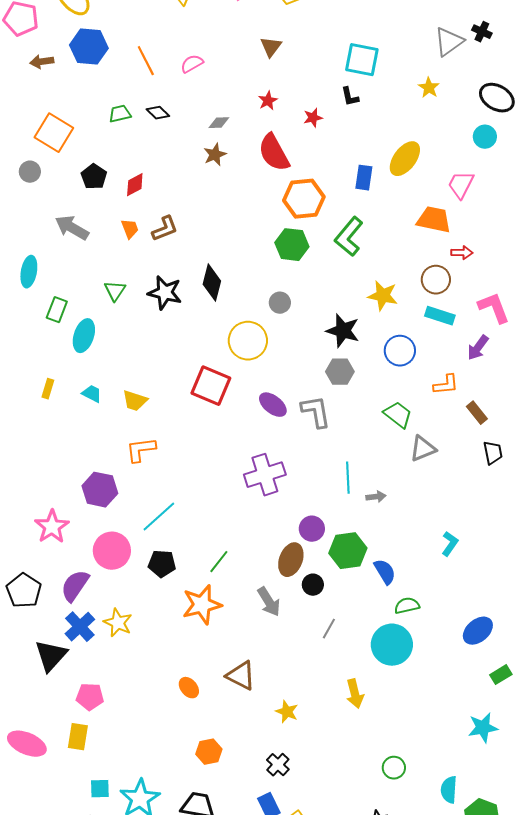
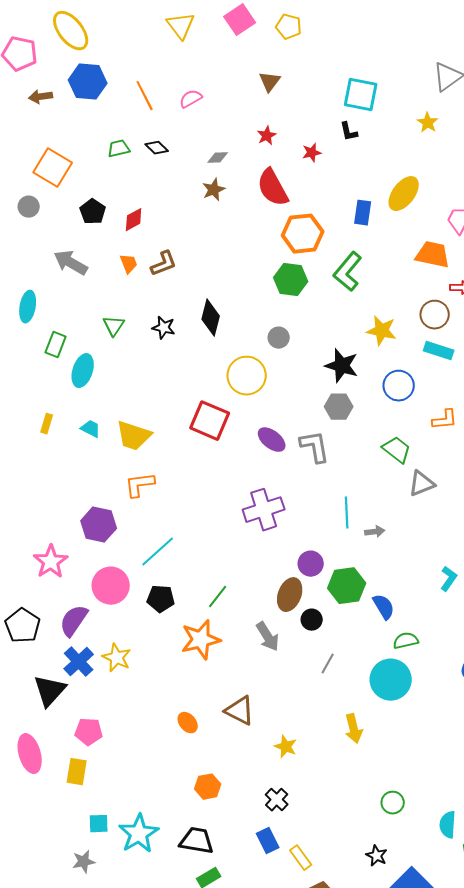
black star: (165, 293) -> (164, 328), size x0.7
yellow trapezoid: (135, 401) -> (134, 436), size x1.4
pink ellipse: (27, 744) -> (30, 754), moved, turned 51

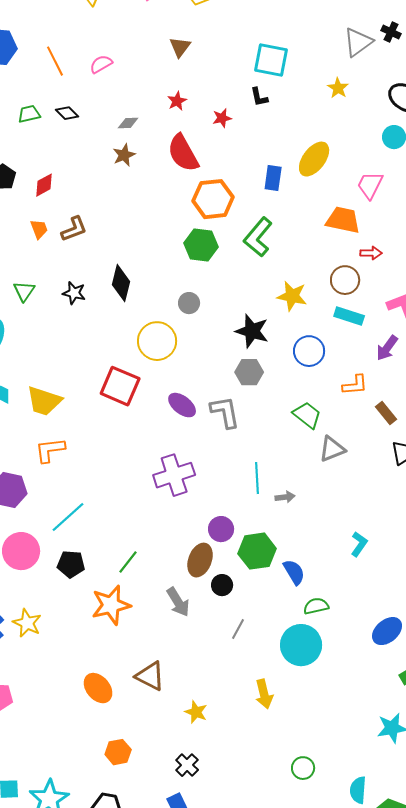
orange ellipse: (188, 723) -> (98, 688), size x1.4

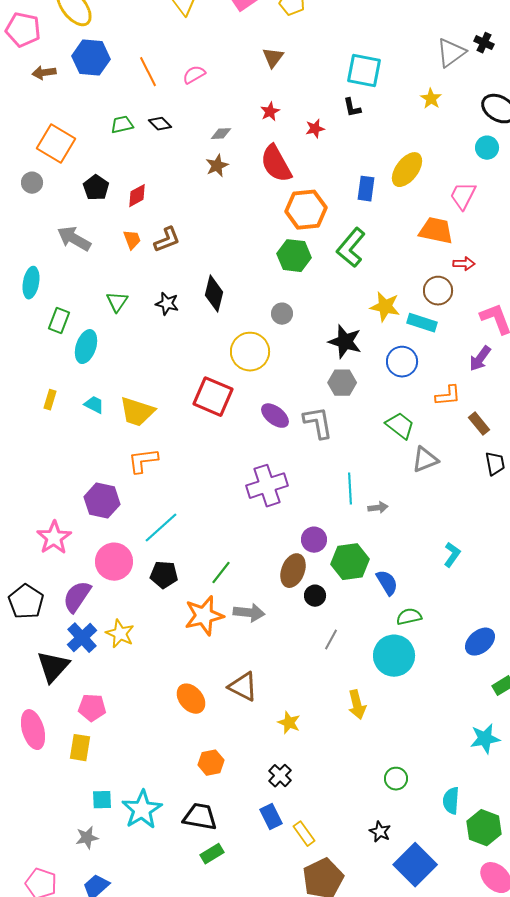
cyan rectangle: (349, 316) -> (422, 323), moved
gray arrow: (178, 602) -> (249, 613), moved, turned -52

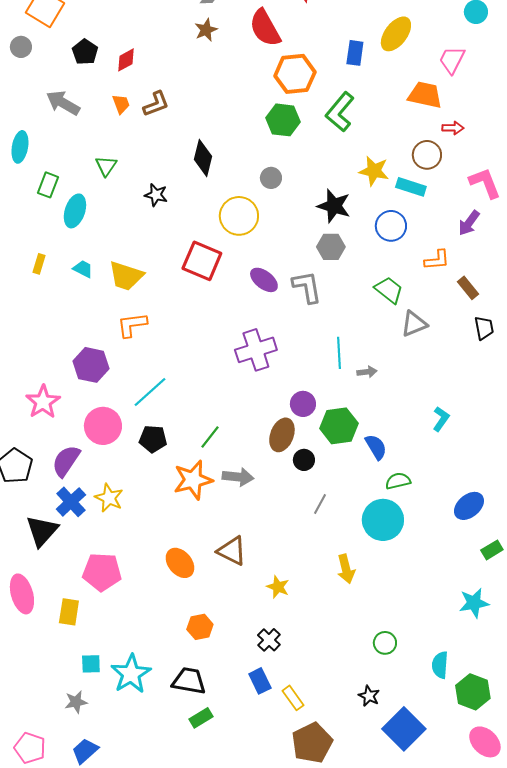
black star: (167, 304) -> (156, 195), moved
pink pentagon: (92, 708) -> (102, 572), moved, size x1.4

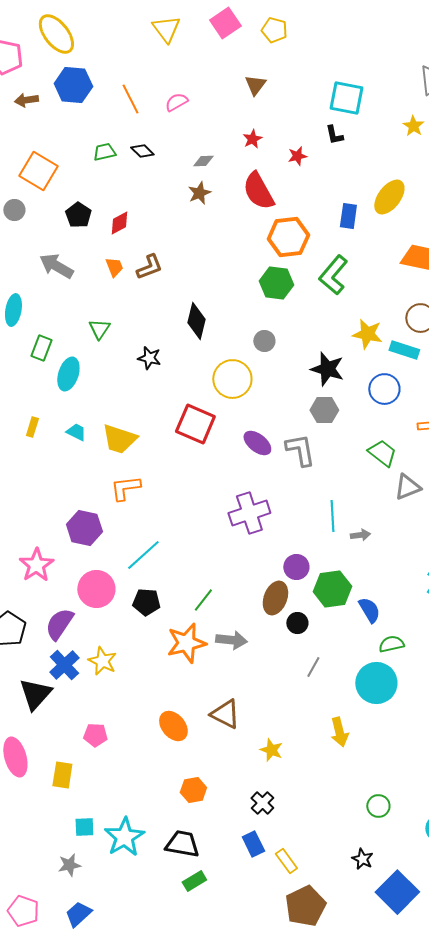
pink pentagon: (102, 572) -> (95, 735), size x0.6

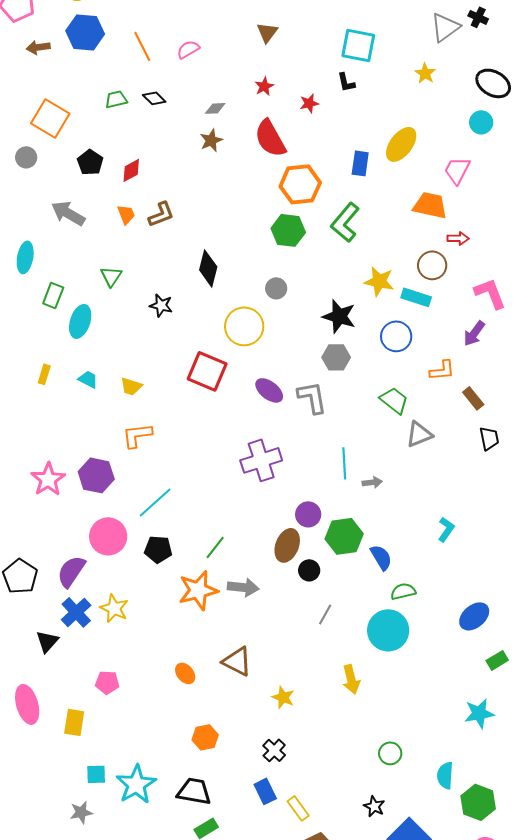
yellow trapezoid: (119, 439) -> (131, 386), size x0.6
pink star: (36, 565) -> (48, 479), moved
black triangle: (35, 694) -> (47, 641), size x0.7
orange ellipse: (173, 726) -> (185, 673), size x0.7

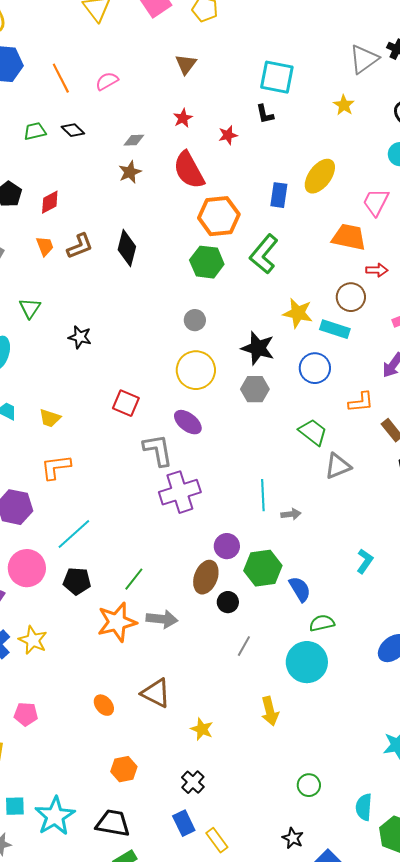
black diamond: (208, 268) -> (127, 248), moved
yellow circle: (244, 326) -> (196, 370), moved
red square: (207, 371) -> (126, 403), size x0.7
gray L-shape: (312, 397) -> (158, 450), moved

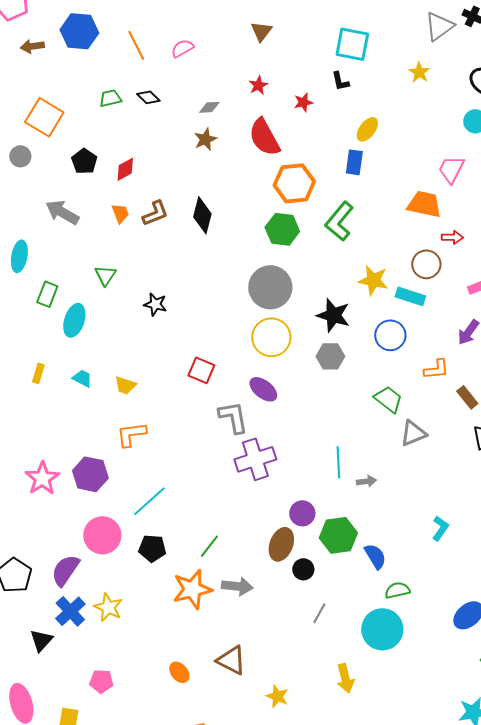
yellow ellipse: (320, 176) -> (367, 129), moved, size x0.7
gray circle: (195, 320) -> (270, 287), size x2.0

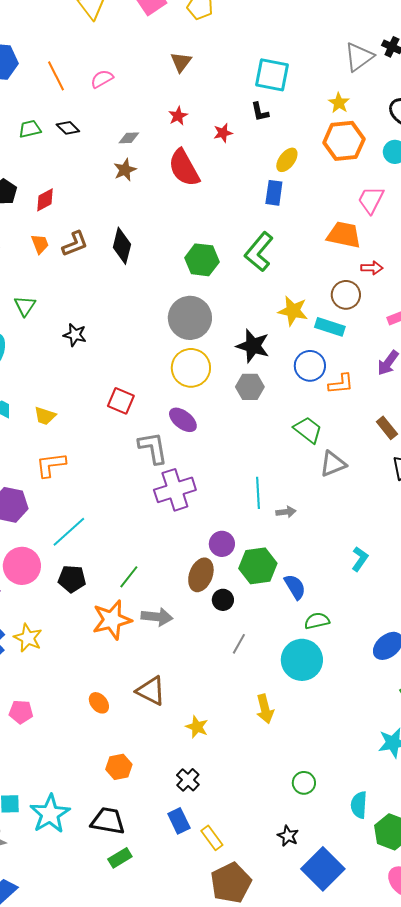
orange hexagon: (294, 183) -> (344, 141), moved
orange L-shape: (436, 369) -> (341, 384), moved

